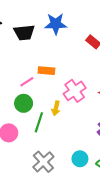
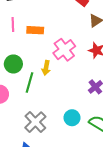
pink line: (27, 82) -> (13, 25), moved, turned -56

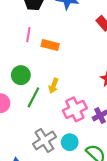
pink cross: (64, 50) -> (75, 109), moved
gray cross: (35, 122) -> (44, 140), moved

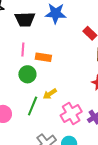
green circle: (21, 75) -> (27, 74), moved
yellow arrow: (54, 86) -> (50, 94), turned 40

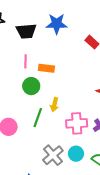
yellow arrow: (50, 94) -> (54, 105), turned -40
pink cross: (71, 114) -> (77, 123), turned 30

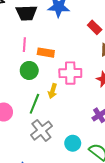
pink cross: (77, 123) -> (70, 73), moved
gray cross: (53, 155) -> (41, 131), moved

